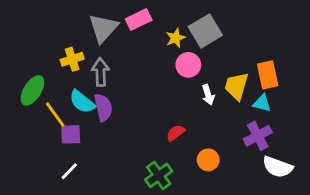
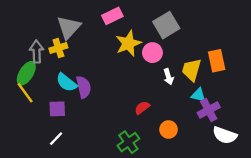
gray triangle: (103, 28) -> (69, 27), moved
yellow star: (176, 38) -> (128, 43), moved, size x1.6
gray arrow: (100, 72) -> (37, 51), moved
cyan triangle: (262, 103) -> (198, 95), moved
yellow line: (55, 115) -> (25, 93), moved

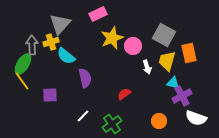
gray square: (166, 25) -> (164, 35), moved, turned -30
cyan semicircle: (66, 82) -> (66, 56), moved
purple semicircle: (84, 87) -> (85, 78), moved
orange circle: (169, 129) -> (159, 121), moved
white line: (56, 139) -> (83, 116), moved

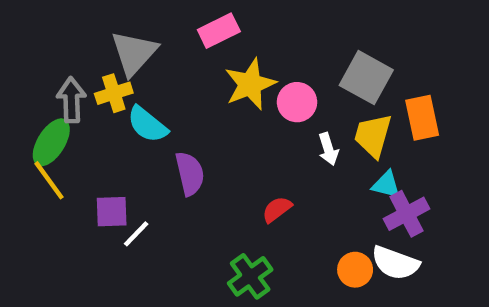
white line: (83, 116) -> (136, 234), moved
white semicircle: (196, 118) -> (395, 263), moved

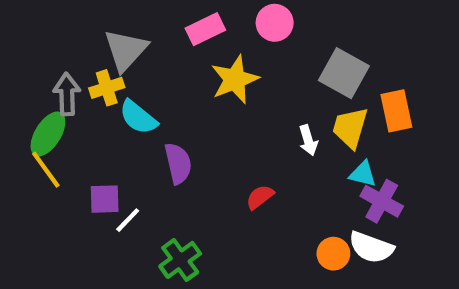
pink circle: (297, 102) -> (275, 23), moved
purple cross: (406, 214) -> (382, 201), turned -33
green cross: (250, 276) -> (180, 260), moved

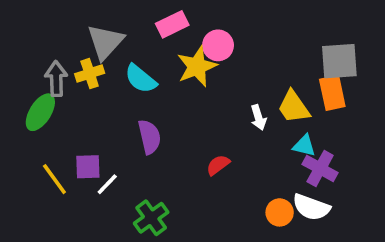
pink circle: (275, 23) -> (218, 45), moved
gray square: (344, 73) -> (339, 61), moved, turned -33
cyan semicircle: (138, 117) -> (141, 79), moved
yellow trapezoid: (350, 128) -> (294, 107), turned -51
yellow line: (46, 170) -> (54, 179), moved

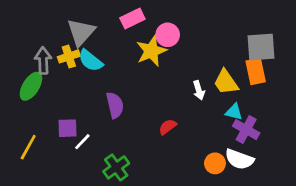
cyan semicircle: (141, 79) -> (90, 61), moved
yellow line: (54, 179) -> (28, 147), moved, turned 65

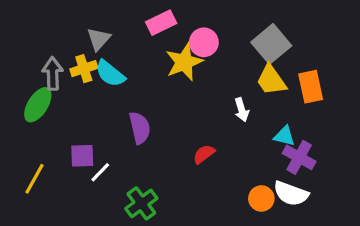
gray triangle: (81, 32) -> (99, 39), size x0.7
gray square: (261, 47) -> (271, 44), moved, turned -36
yellow trapezoid: (226, 82) -> (271, 80), moved

